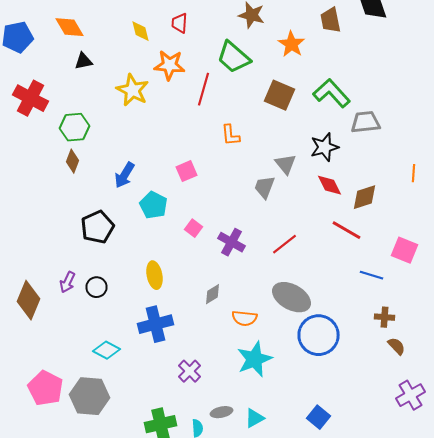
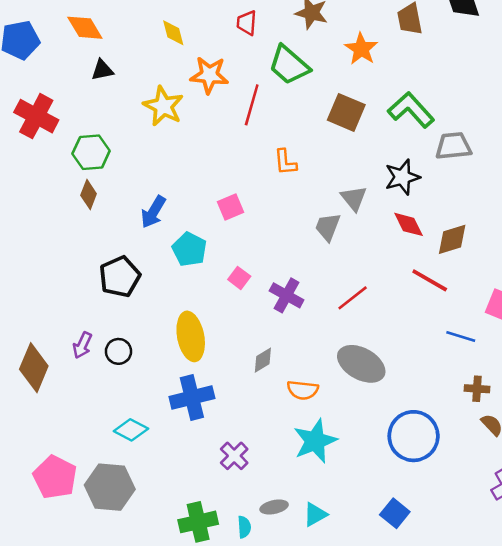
red trapezoid: (180, 23) -> (247, 23), moved
yellow ellipse: (154, 275) -> (191, 336), size x1.4
blue circle: (318, 335) -> (414, 436), moved

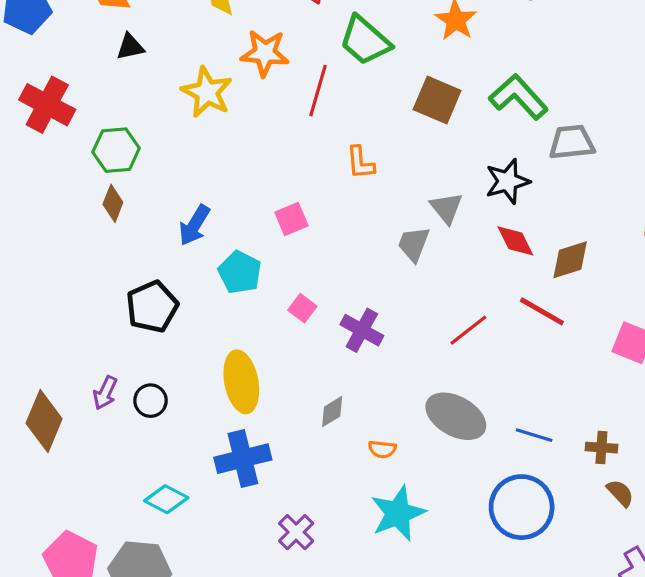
red line: (353, 298) -> (468, 330), moved
blue line: (461, 336) -> (534, 435), moved
orange semicircle: (303, 390) -> (382, 449), size x0.7

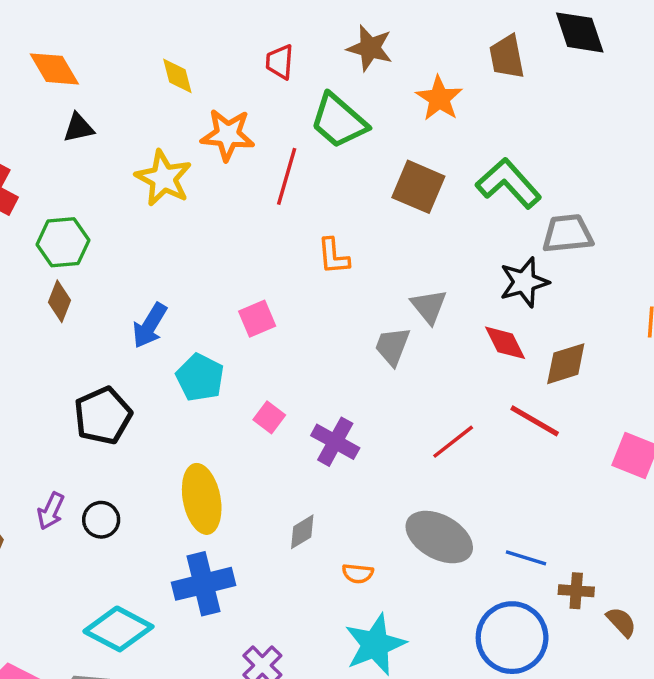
black star: (507, 181) -> (524, 282), moved
brown cross: (601, 448) -> (576, 591), moved
cyan diamond: (166, 499) -> (118, 629), size x1.4

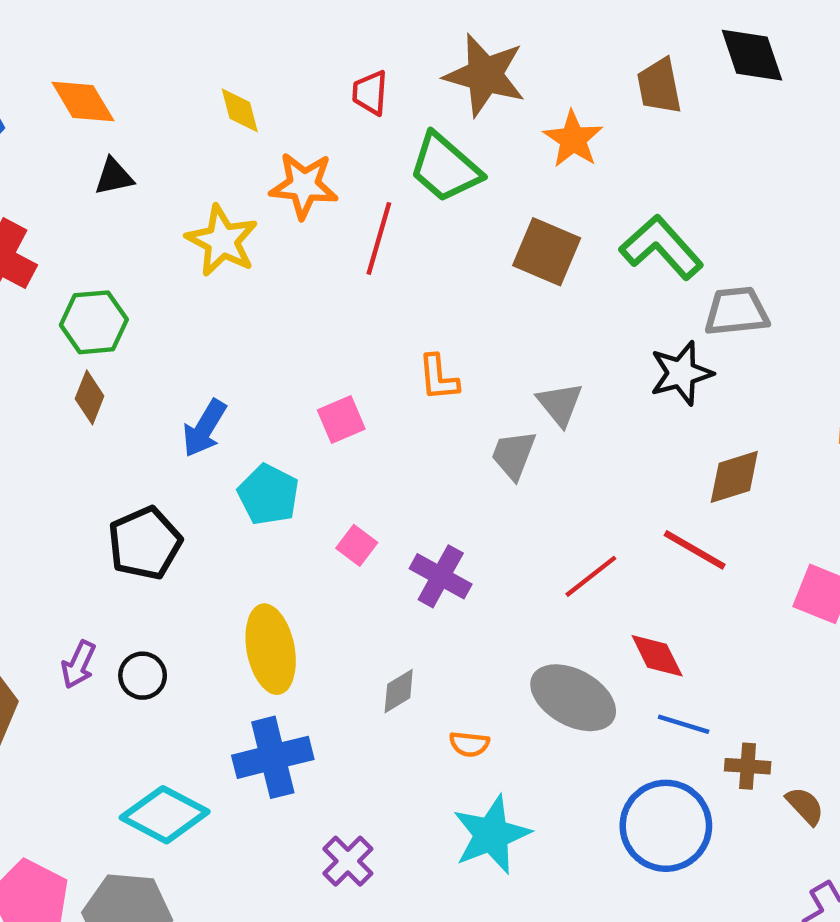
brown star: (370, 48) -> (485, 75), size x1.4
orange L-shape: (333, 256) -> (438, 378), moved
red diamond: (505, 343) -> (657, 656), moved

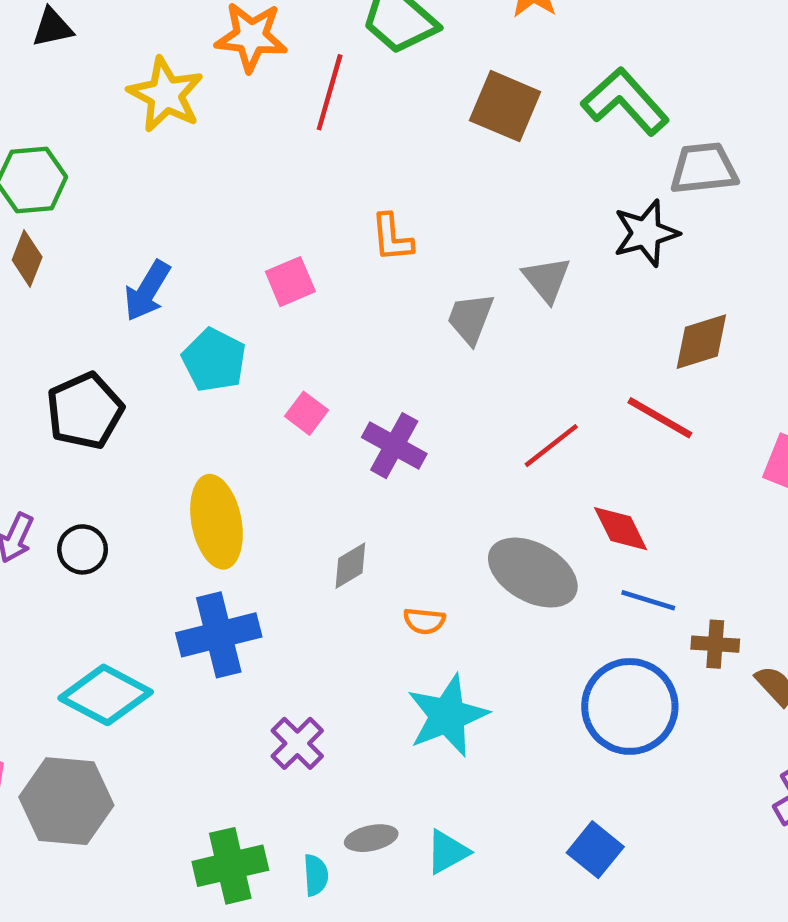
gray triangle: (560, 404) -> (547, 279), moved

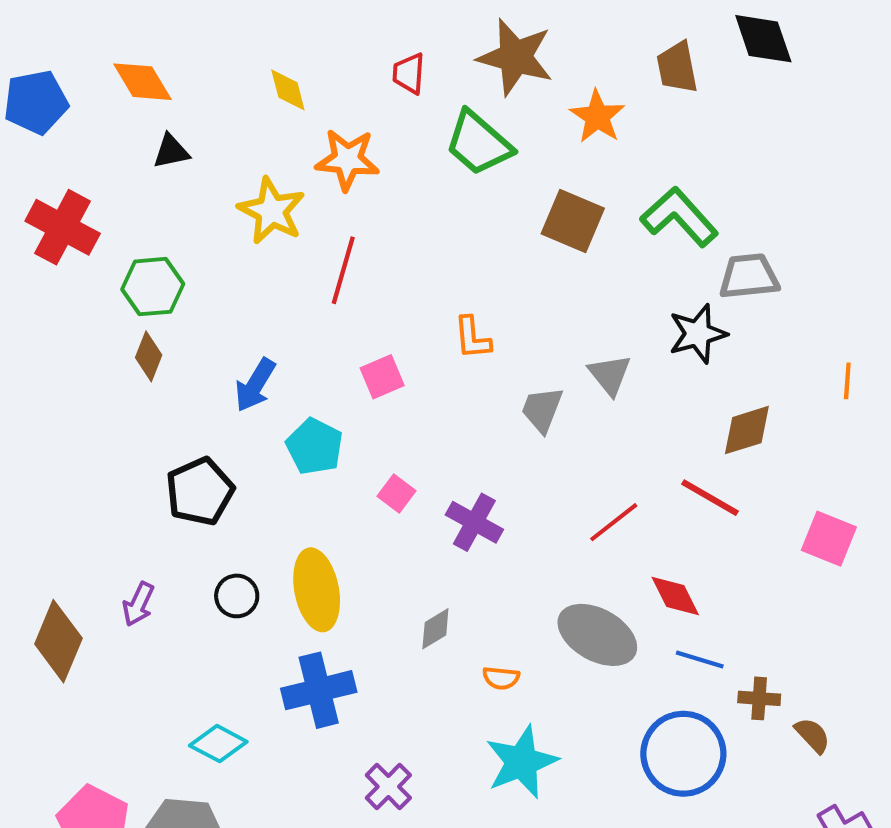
red line: (330, 92) -> (343, 270), moved
black circle: (83, 549) -> (237, 596), moved
cyan diamond: (106, 695) -> (218, 744), size x0.7

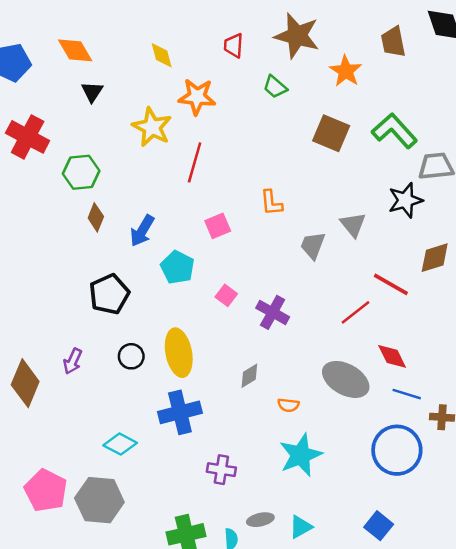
green trapezoid: (478, 143) -> (275, 87), size x0.6
black triangle: (171, 151) -> (92, 92), turned -45
brown diamond: (149, 356) -> (96, 217), moved
red line: (710, 498) -> (391, 284), moved
purple cross: (388, 787) -> (221, 470), turned -36

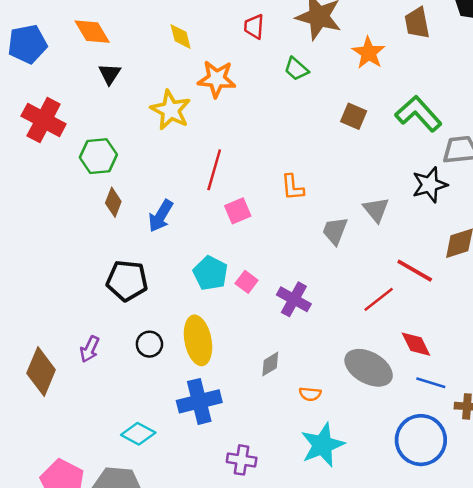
brown square: (331, 133) -> (354, 116), size x0.7
red line: (195, 162) -> (214, 170), moved
cyan pentagon: (178, 267) -> (210, 273), moved
black pentagon: (109, 294) -> (127, 281), turned 30

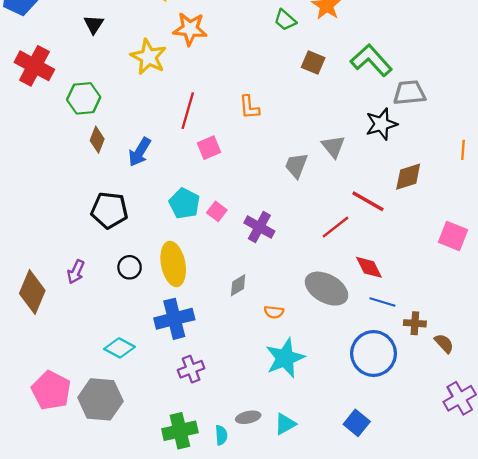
green trapezoid: (296, 69) -> (285, 20), moved
orange L-shape: (293, 187) -> (249, 107), moved
purple cross: (242, 460) -> (191, 369), moved, turned -30

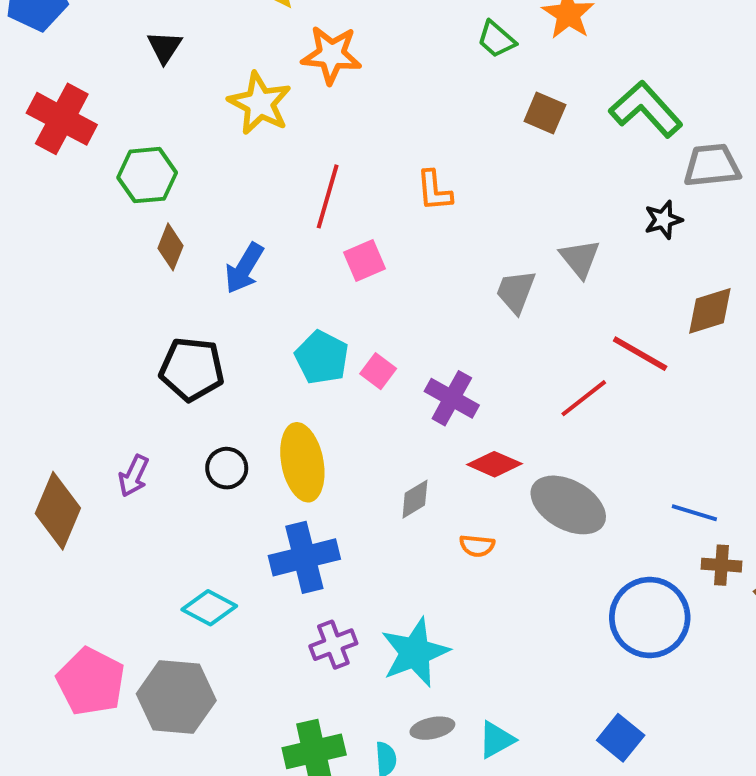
black star: (381, 124) -> (663, 220), size x0.7
red diamond: (369, 267) -> (494, 464), moved, turned -40
blue line: (382, 302) -> (694, 513), moved
cyan star: (285, 358) -> (415, 652), moved

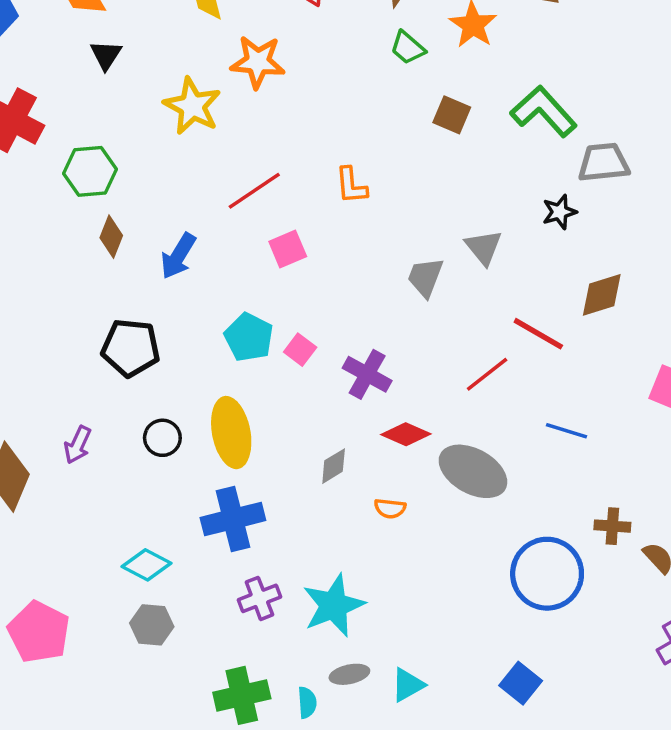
red line: (328, 196) -> (254, 191), turned 40
blue line: (694, 513) -> (566, 431), moved
gray hexagon: (176, 697) -> (152, 625), moved, size x0.6

